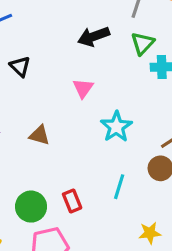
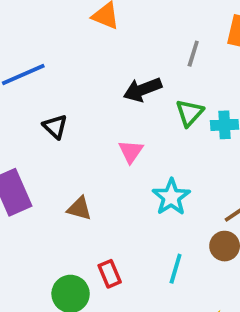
green triangle: (143, 43) -> (190, 113), moved
red rectangle: (72, 201) -> (110, 274), moved

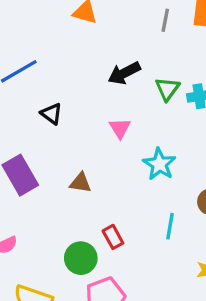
gray line: (193, 54) -> (165, 20), moved

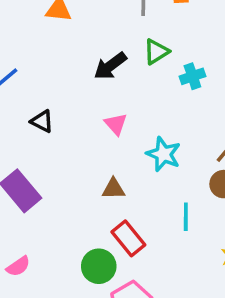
green triangle: (167, 89) -> (156, 52), moved, turned 32
brown triangle: (80, 183) -> (113, 189), moved
red rectangle: (113, 237) -> (128, 238), size x1.4

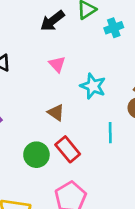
brown triangle: (113, 189) -> (56, 113), turned 36
green circle: (99, 266) -> (36, 155), moved

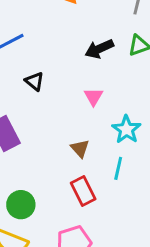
cyan line: (110, 133) -> (118, 168), moved
green circle: (36, 155) -> (21, 205), moved

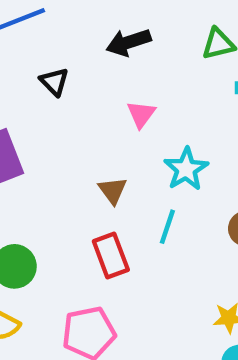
black arrow: (99, 49) -> (128, 42), moved

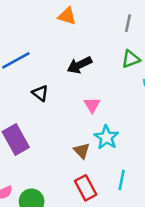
cyan star: (186, 169) -> (106, 137), moved
cyan line: (167, 227) -> (122, 180), moved

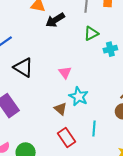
black arrow: (79, 65) -> (55, 20), moved
black triangle: (40, 93) -> (23, 67), size x1.5

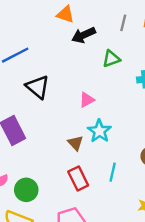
green triangle: (91, 33) -> (111, 59), moved
pink triangle: (65, 72) -> (87, 100), turned 32

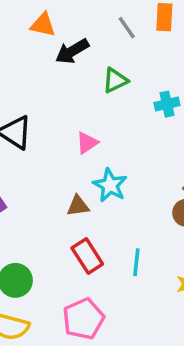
gray line: (123, 23) -> (127, 28), turned -42
brown triangle: (76, 143) -> (78, 206), turned -49
cyan line: (113, 172) -> (136, 262), moved

